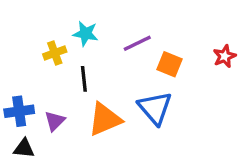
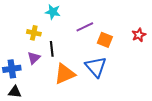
cyan star: (85, 34) -> (53, 12), moved
yellow cross: (55, 53) -> (34, 33), turned 32
purple triangle: (55, 121) -> (34, 58), moved

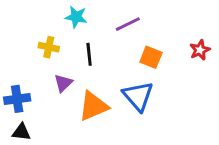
purple line: (85, 27) -> (128, 24), moved
black line: (52, 49) -> (89, 54), moved
purple triangle: (34, 58) -> (63, 83), moved

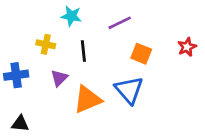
blue cross: (17, 99) -> (16, 75), moved

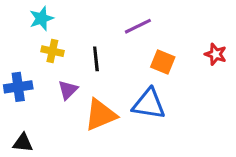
cyan star: (71, 16) -> (42, 18), moved, turned -30
red star: (187, 47) -> (216, 54), turned -30
blue triangle: (129, 90) -> (149, 104), turned -40

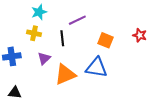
cyan star: (42, 18) -> (39, 12), moved
purple line: (138, 26) -> (77, 20), moved

